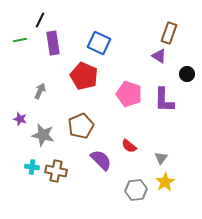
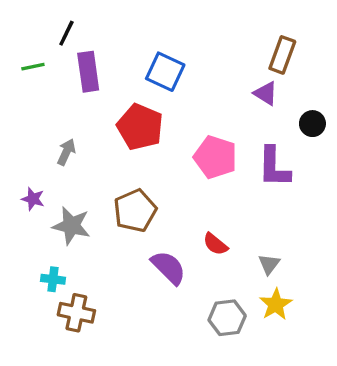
brown cross: (56, 171) -> (76, 313), moved

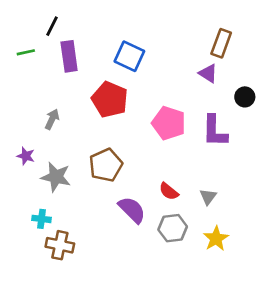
gray triangle: (269, 264) -> (208, 197), moved
gray hexagon: (227, 318) -> (173, 228), moved

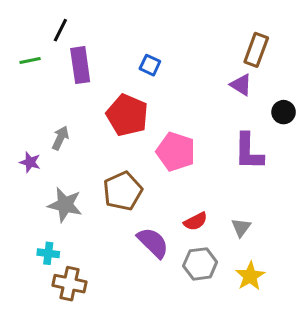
blue square: (129, 56) -> (150, 65), size x0.6
pink pentagon: (169, 123) -> (176, 152), moved
purple star: (26, 156) -> (30, 162), moved
red semicircle: (169, 191) -> (196, 221), turned -66

